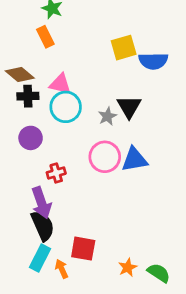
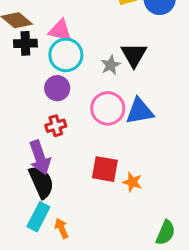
purple circle: (31, 138) -> (57, 88), moved
red square: (83, 249) -> (105, 169), moved
orange star: (128, 267) -> (132, 182), moved, turned -30
green semicircle: (159, 273) -> (166, 233), turned 80

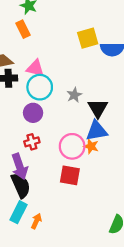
black triangle: (134, 55) -> (98, 108), moved
pink circle: (108, 108) -> (72, 146), moved
orange star: (132, 182) -> (91, 146), moved
orange arrow: (62, 228) -> (36, 221), turned 48

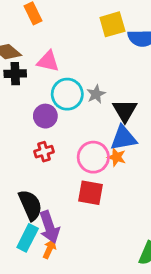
cyan circle: (40, 87) -> (67, 94), moved
purple arrow: (20, 166) -> (49, 227), moved

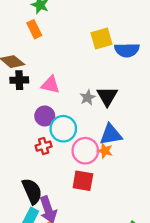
pink triangle: (48, 61) -> (51, 85), moved
cyan circle: (67, 94) -> (63, 129), moved
black triangle: (125, 111) -> (107, 96), moved

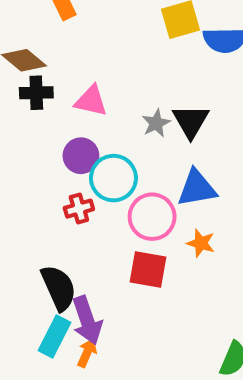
orange star: (105, 151) -> (201, 243), moved

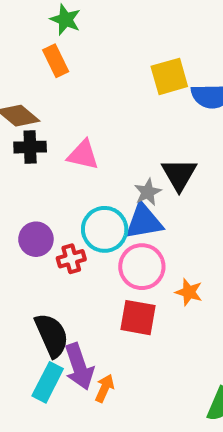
gray star: (156, 123) -> (148, 192), moved
purple circle: (81, 156) -> (36, 239), moved
blue triangle: (197, 188) -> (144, 222), moved
orange arrow: (87, 353) -> (105, 388), moved

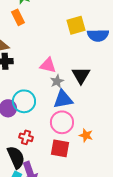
pink triangle: (83, 155) -> (48, 65), moved
gray star: (148, 192) -> (57, 81), moved
cyan circle: (105, 229) -> (24, 101), moved
red cross: (71, 259) -> (26, 137), moved, turned 32

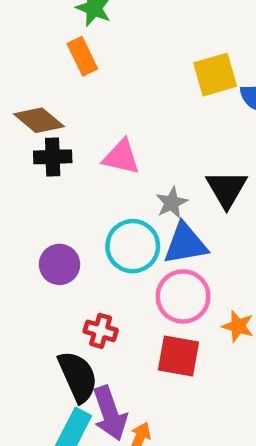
pink triangle: (48, 65) -> (121, 157), moved
cyan circle: (24, 101) -> (133, 246), moved

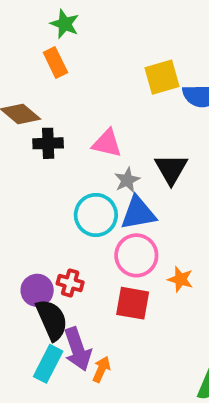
black cross: (53, 157) -> (48, 143), moved
pink triangle: (121, 157) -> (107, 143), moved
purple circle: (59, 264) -> (37, 290), moved

